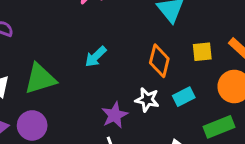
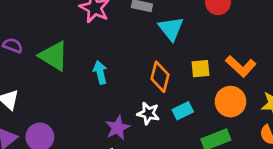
cyan arrow: (96, 57) -> (100, 73), turned 120
green triangle: (40, 79) -> (54, 56), moved, turned 48

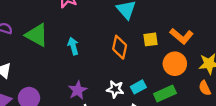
cyan rectangle: (183, 111) -> (138, 87), moved
white star: (148, 113) -> (115, 89), moved
purple star: (118, 128) -> (78, 90), moved

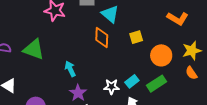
orange L-shape: (181, 36) -> (178, 18), moved
cyan arrow: (73, 46) -> (70, 69), moved
orange diamond: (120, 47) -> (102, 38), moved

